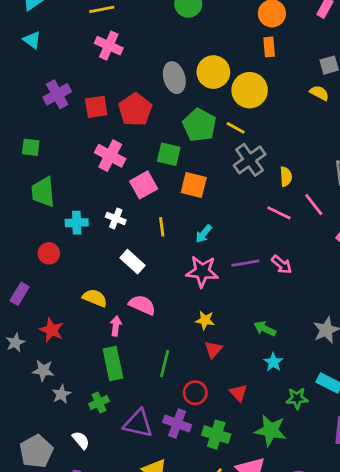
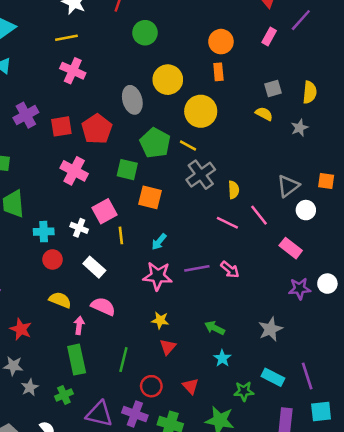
yellow circle: (213, 72) -> (168, 80), moved
pink square: (144, 185) -> (104, 211), moved
red circle: (49, 253) -> (53, 259), moved

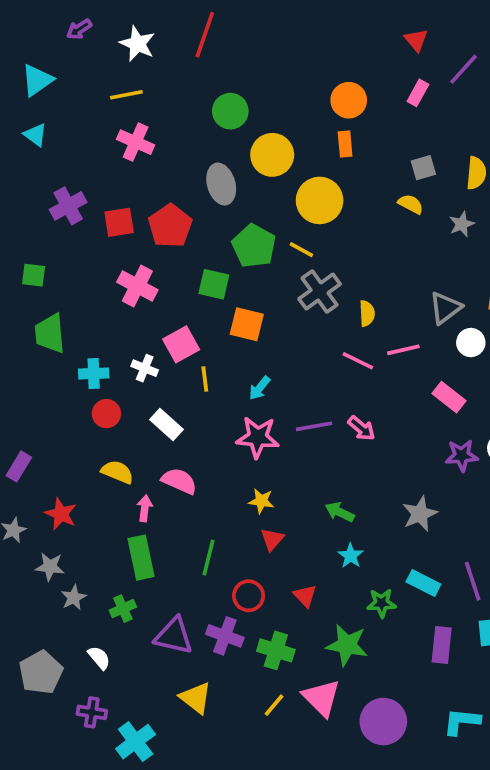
green circle: (145, 33) -> (230, 111), moved
pink line: (259, 215) -> (403, 350), turned -65

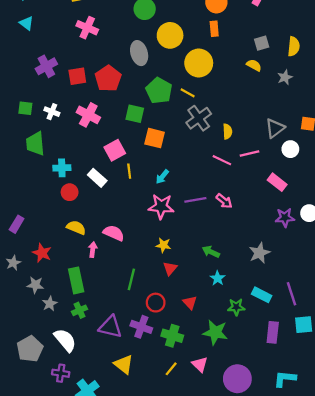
white cross: (145, 368) -> (52, 112), moved
white rectangle: (167, 425) -> (97, 178), moved
green rectangle: (141, 558) -> (76, 280), moved
white semicircle: (99, 658) -> (65, 340), size x1.6
pink triangle: (321, 698) -> (200, 364), size x0.7

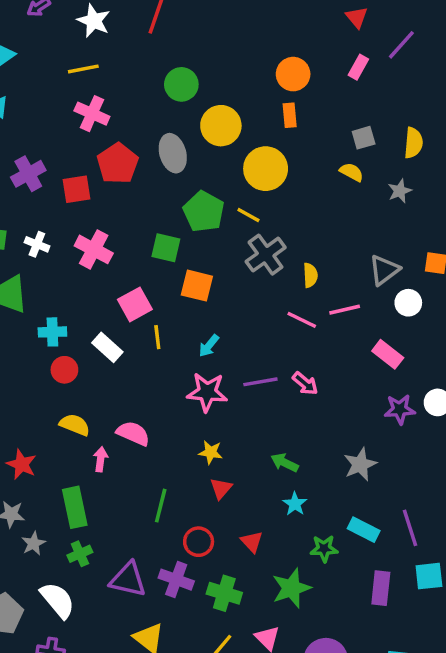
red pentagon: (108, 78) -> (118, 163), moved
green star: (215, 332) -> (291, 588), turned -30

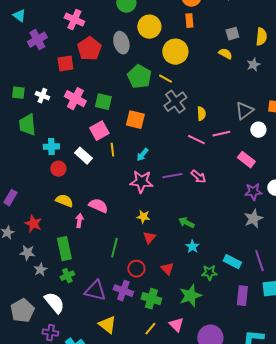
purple cross: (28, 174) -> (37, 40), moved
green square: (166, 248) -> (103, 102), moved
gray star: (360, 464) -> (253, 219), moved

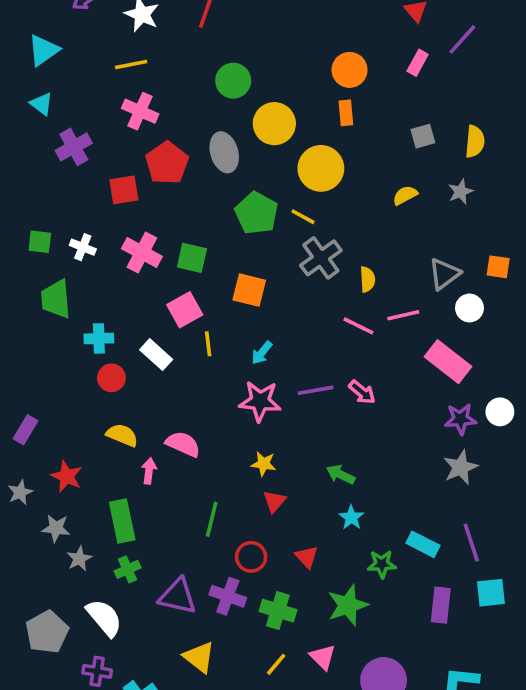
yellow semicircle: (225, 54) -> (405, 195), moved, turned -56
pink rectangle: (246, 160) -> (448, 362), size x1.4

